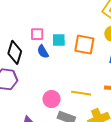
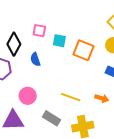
blue semicircle: (43, 52) -> (35, 59), moved
pink circle: (52, 99) -> (28, 96), moved

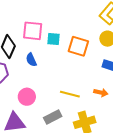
pink square: (39, 31) -> (33, 31), size x1.5
gray rectangle: (51, 118) -> (53, 117), turned -54

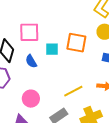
cyan square: (53, 39) -> (52, 49), moved
yellow line: (70, 94) -> (73, 91), turned -36

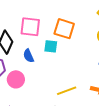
orange square: (76, 43) -> (64, 29), moved
pink circle: (31, 99) -> (16, 79), moved

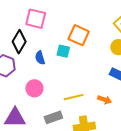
pink square: (30, 27) -> (36, 19), moved
pink circle: (16, 79) -> (34, 88), moved

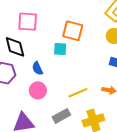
black diamond: (19, 42) -> (15, 47), turned -35
blue semicircle: (40, 58) -> (37, 68), moved

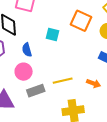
orange square: (73, 31) -> (81, 21), moved
gray rectangle: (61, 116) -> (36, 91), moved

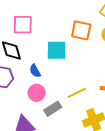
cyan square: (53, 35) -> (57, 50), size x1.5

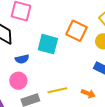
blue semicircle: (35, 71) -> (22, 59), turned -88

